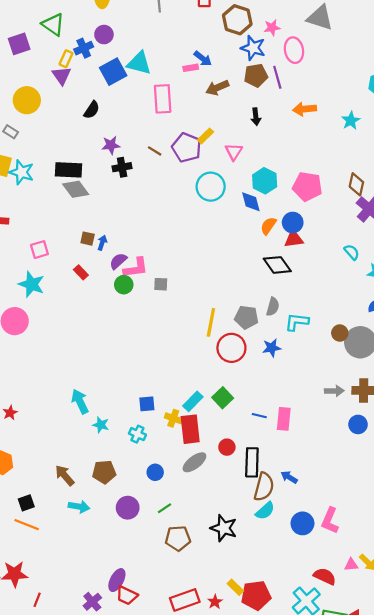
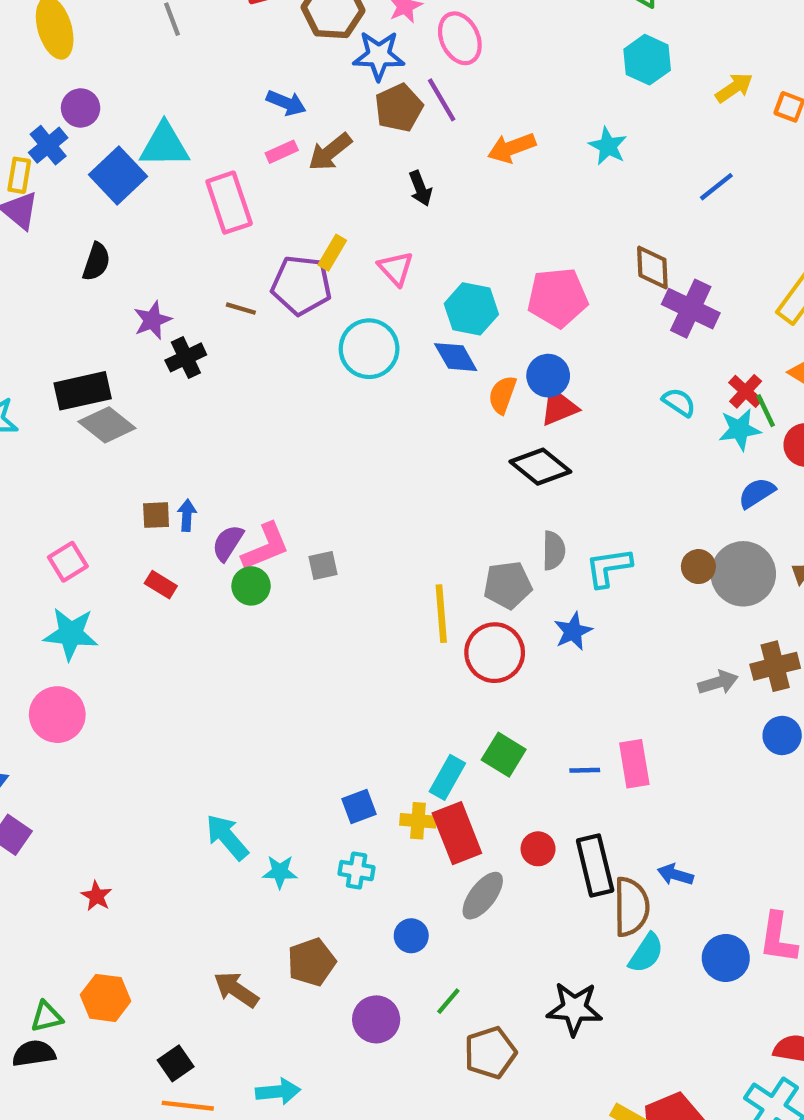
pink rectangle: (191, 68) -> (282, 152), moved
cyan arrow: (79, 507) -> (278, 1092), moved

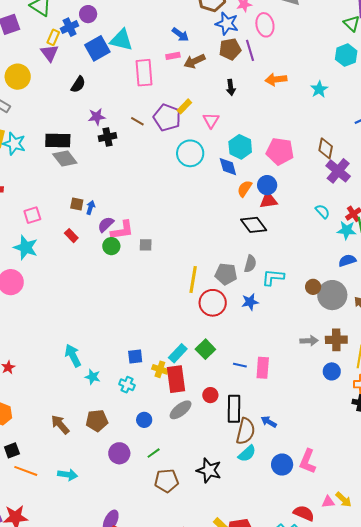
black square: (176, 1063) -> (12, 450), moved

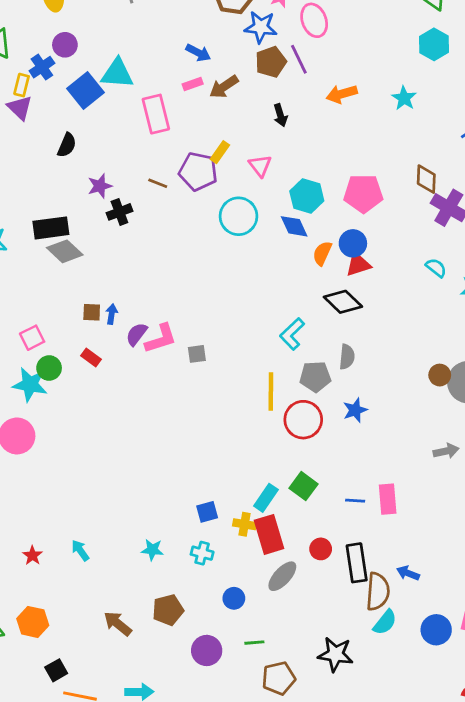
green circle: (111, 246) -> (49, 368), moved
cyan L-shape: (273, 277) -> (292, 334), moved, turned -40
cyan arrow: (73, 356) -> (80, 550), moved, size x0.7
green line: (154, 453) -> (254, 643), turned 40

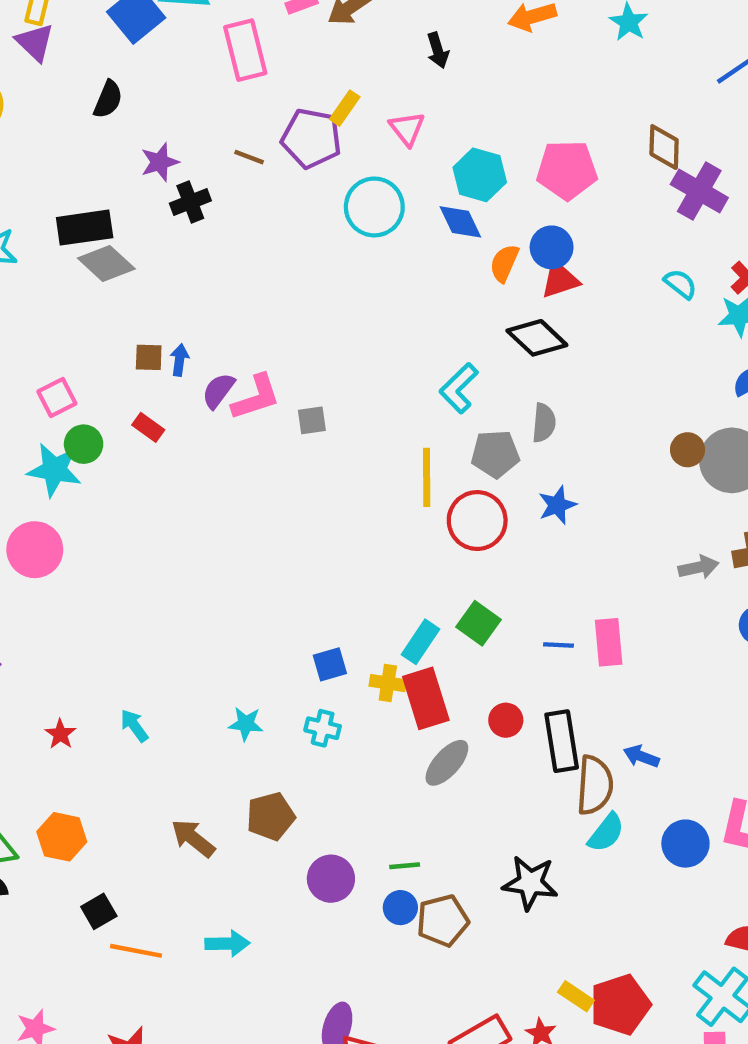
blue circle: (234, 598) -> (400, 908), moved

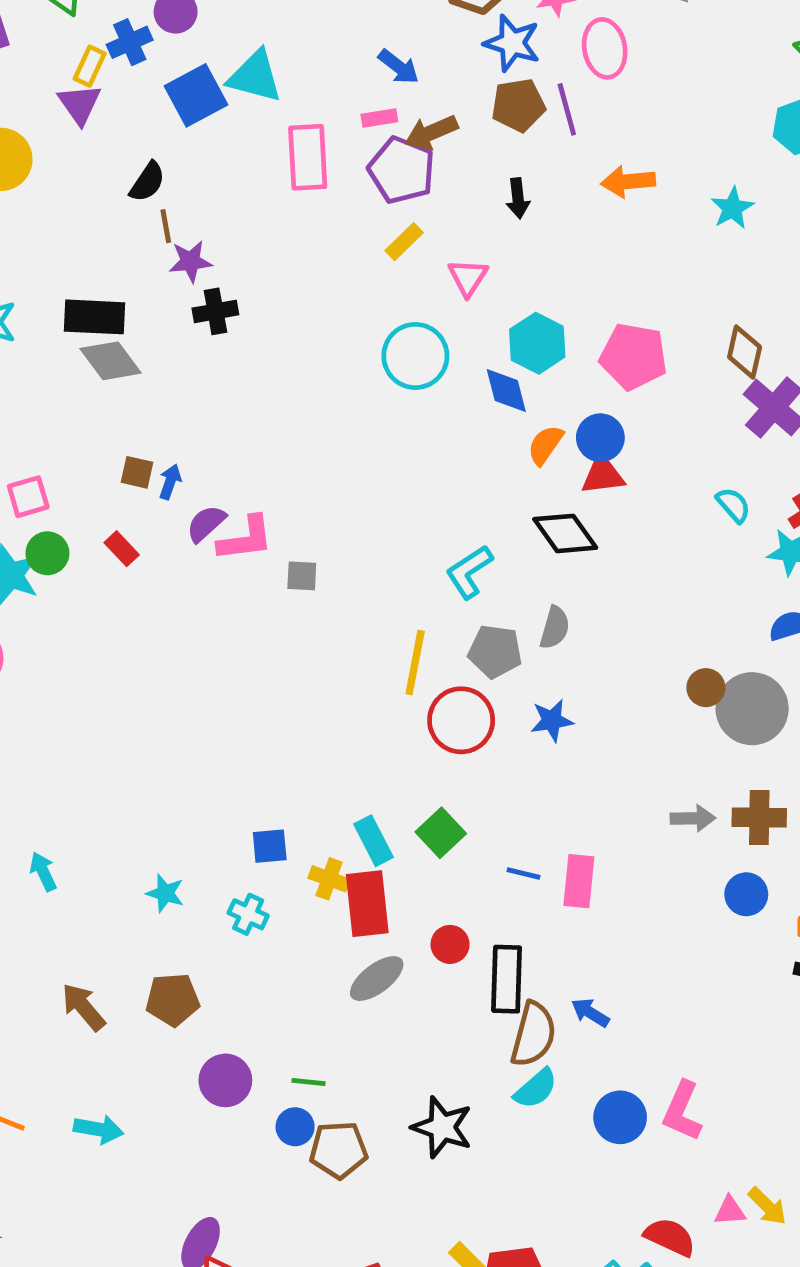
purple pentagon: (311, 138) -> (402, 170), moved
brown line: (249, 157) -> (166, 226), moved, turned 48
cyan rectangle: (421, 642) -> (373, 841), turned -72

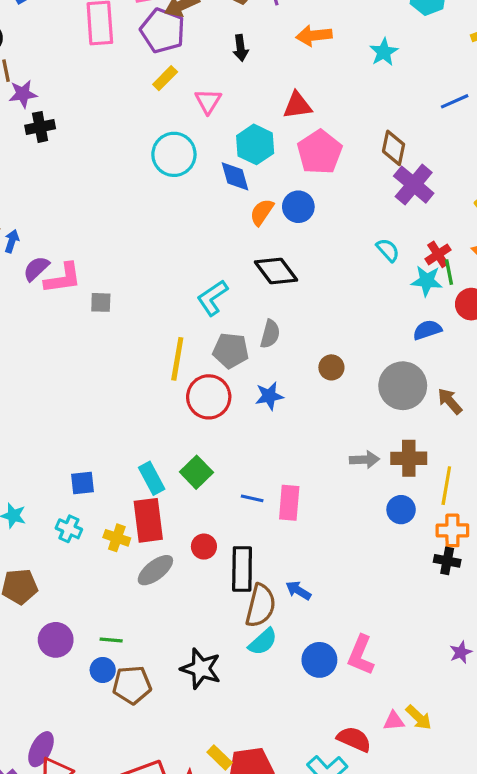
pink pentagon: (634, 356) -> (320, 152), turned 30
red triangle: (603, 475) -> (297, 105), moved
brown circle: (706, 688) -> (331, 367), moved
yellow cross: (329, 879) -> (117, 538), moved

